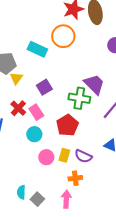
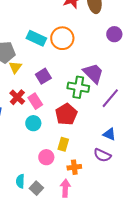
orange circle: (63, 36) -> (62, 38), moved
purple semicircle: (83, 156) -> (102, 155), moved
pink circle: (46, 157) -> (46, 157), moved

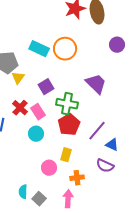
green cross: (78, 87) -> (67, 104), moved
purple line: (110, 98) -> (97, 131), moved

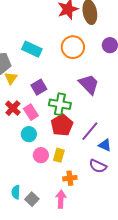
orange circle: (65, 49) -> (73, 47), moved
pink circle: (49, 168) -> (41, 155), moved

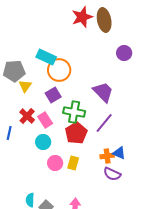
orange circle: (73, 47) -> (59, 70), moved
purple line: (90, 131) -> (104, 123), moved
orange cross: (70, 178) -> (107, 156), moved

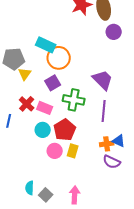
purple circle: (124, 53) -> (114, 32), moved
pink rectangle: (45, 120) -> (45, 108), turned -35
purple line: (104, 123) -> (104, 111), turned -35
red pentagon: (76, 133) -> (65, 130), moved

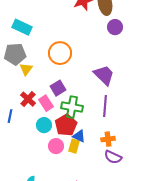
cyan rectangle: (46, 45) -> (22, 27), moved
purple square: (53, 83) -> (58, 88), moved
green cross: (74, 100) -> (72, 107), moved
pink rectangle: (45, 108) -> (46, 103), turned 35
blue triangle: (119, 141) -> (79, 136), moved

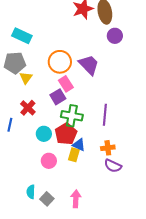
purple trapezoid: (104, 75) -> (89, 65), moved
pink rectangle: (46, 103) -> (66, 84), moved
pink circle: (56, 146) -> (49, 161), moved

